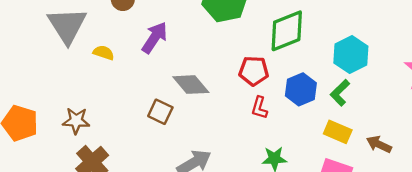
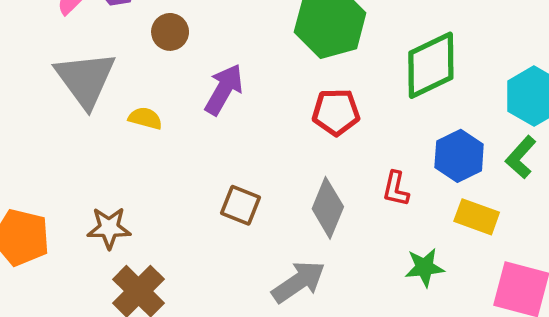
red pentagon: (254, 71) -> (336, 112), moved
gray diamond: (191, 85) -> (328, 208), moved, turned 66
yellow rectangle: (338, 132) -> (477, 217), moved

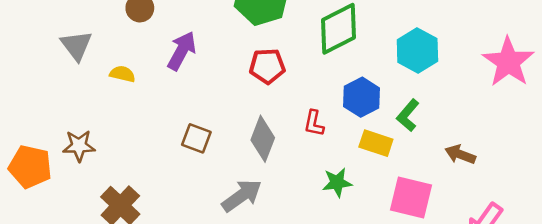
gray triangle: (85, 79) -> (76, 45), size x0.7
green L-shape: (521, 157) -> (408, 115), moved
brown star: (109, 228) -> (79, 146), moved

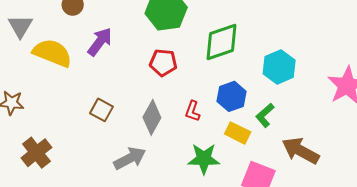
yellow semicircle: (122, 74) -> (52, 53), size x2.0
brown arrow: (460, 154) -> (300, 151), size x1.6
green star: (337, 182) -> (204, 159), size x1.4

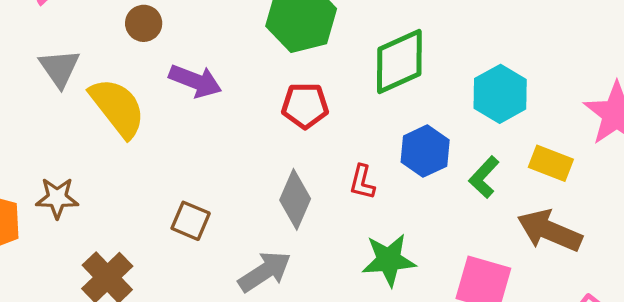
purple arrow: (100, 42) -> (195, 81), turned 80
yellow semicircle: (52, 53) -> (117, 108), turned 36
brown square: (102, 110) -> (191, 221), moved
yellow rectangle: (238, 133) -> (551, 163), moved

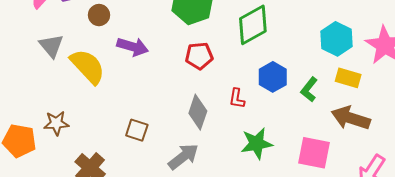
cyan hexagon: (500, 94) -> (337, 39), moved

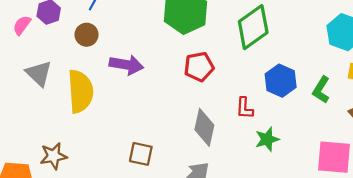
yellow semicircle: (88, 66) -> (80, 91), turned 45
green star: (257, 143) -> (267, 139), moved, size x0.7

